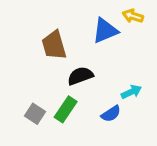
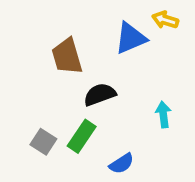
cyan arrow: (131, 92) -> (163, 114), turned -72
blue semicircle: (111, 114) -> (122, 164), moved

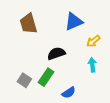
yellow arrow: (165, 20) -> (93, 41), moved, turned -56
brown trapezoid: (67, 56) -> (28, 24), moved

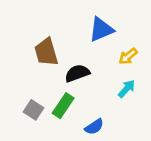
brown trapezoid: (28, 24) -> (46, 52), moved
cyan arrow: (92, 65) -> (127, 89), turned 48

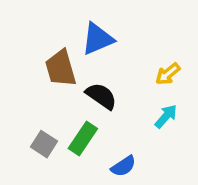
blue triangle: (101, 29) -> (98, 39), moved
black semicircle: (77, 73) -> (101, 96), turned 55

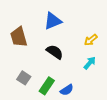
brown trapezoid: (61, 68) -> (19, 37), moved
green rectangle: (83, 139) -> (47, 86), moved

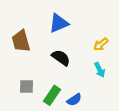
cyan arrow: (90, 63) -> (100, 70), turned 112
gray square: (24, 78) -> (26, 86), turned -32

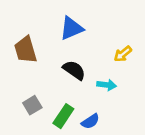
cyan arrow: (100, 70) -> (107, 85), moved, turned -56
gray square: (26, 86) -> (32, 105), turned -32

